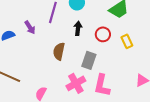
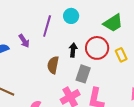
black arrow: (78, 28) -> (73, 50), moved
red circle: (103, 34) -> (97, 48), size x1.5

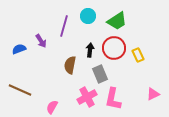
green trapezoid: (113, 23) -> (117, 21), moved
gray rectangle: (83, 74) -> (100, 74), turned -42

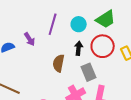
cyan circle: (88, 16) -> (79, 24), moved

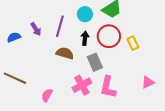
purple line: (53, 24) -> (60, 26), moved
brown semicircle: (59, 63) -> (65, 53), turned 96

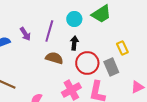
red circle: (109, 36) -> (87, 63), moved
gray rectangle: (95, 62) -> (111, 67), moved

